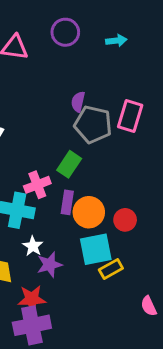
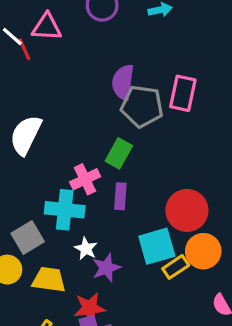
purple semicircle: (78, 102) -> (123, 82), size x1.5
orange circle: (89, 212) -> (203, 251), moved
red circle: (125, 220) -> (187, 210), size x1.6

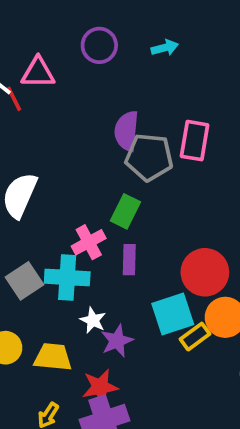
gray square: (28, 237) -> (24, 281), moved

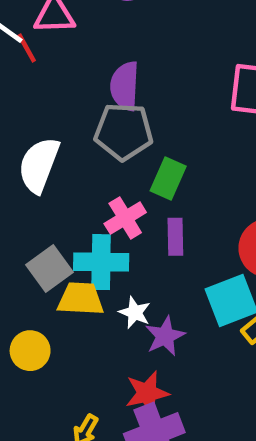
purple semicircle: (127, 131) -> (125, 86), moved
gray pentagon: (149, 157) -> (124, 132), moved
yellow trapezoid: (53, 357) -> (81, 299), moved

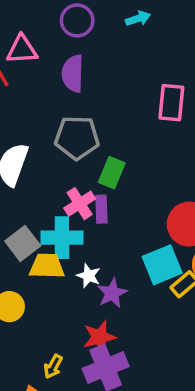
purple semicircle: (125, 86) -> (73, 74), moved
purple rectangle: (175, 237) -> (101, 209), moved

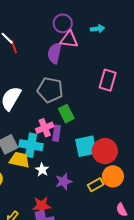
pink triangle: (22, 50) -> (69, 40), moved
green rectangle: (112, 173) -> (66, 114), turned -60
cyan square: (162, 265) -> (86, 146), moved
purple star: (112, 293) -> (64, 181), moved

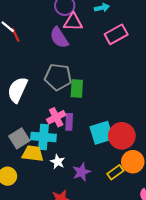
purple semicircle: (55, 53) -> (59, 38), turned -40
pink rectangle: (108, 80) -> (116, 34), moved, turned 50
green rectangle: (66, 114) -> (77, 89), moved, turned 36

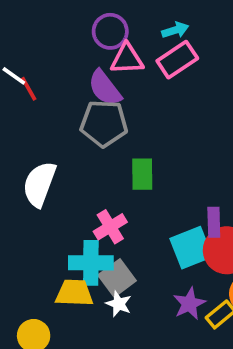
pink rectangle: (116, 34) -> (177, 60), moved
gray pentagon: (58, 77) -> (104, 123), moved
purple rectangle: (69, 122) -> (214, 222), moved
gray square: (19, 138) -> (117, 278), moved
purple star: (81, 172) -> (189, 304), moved

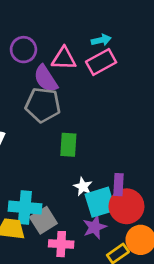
purple circle: (110, 31) -> (23, 50), moved
pink cross: (110, 227) -> (61, 244), moved, turned 30
white star: (119, 304) -> (83, 187), moved
purple star: (189, 304) -> (95, 227), moved

